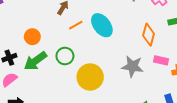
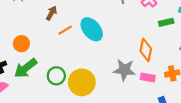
orange diamond: (149, 35) -> (146, 50), moved
green circle: (65, 56) -> (56, 76), moved
pink rectangle: (161, 60) -> (148, 78), moved

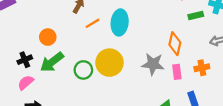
cyan ellipse: (92, 29) -> (120, 22), turned 45
pink rectangle: (148, 78) -> (177, 72), turned 72
yellow circle: (82, 82) -> (110, 63), moved

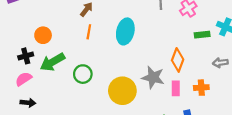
orange line: (92, 23) -> (89, 32), moved, turned -56
orange circle: (48, 37) -> (43, 35), moved
yellow circle: (110, 63) -> (122, 91), moved

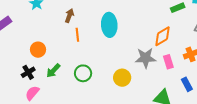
orange diamond: (178, 60) -> (163, 36), turned 55
green arrow: (52, 62) -> (53, 71), size x0.7
yellow circle: (122, 91) -> (122, 78), size x0.7

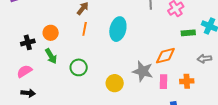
orange circle: (38, 50) -> (51, 33), moved
green arrow: (53, 71) -> (51, 56), turned -91
black cross: (28, 72) -> (28, 42), moved

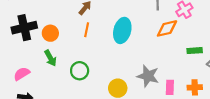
green rectangle: (188, 33) -> (195, 51), moved
black cross: (28, 42) -> (24, 28), moved, size x1.6
orange diamond: (165, 56) -> (167, 28), moved

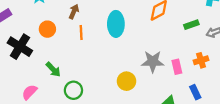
black cross: (24, 28) -> (20, 47), turned -30
orange circle: (50, 33) -> (47, 29), moved
green circle: (80, 71) -> (73, 90), moved

